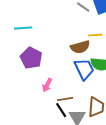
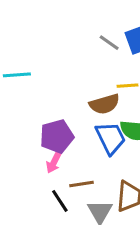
purple pentagon: (31, 58) -> (57, 136), moved, turned 30
black line: (61, 110) -> (60, 201), moved

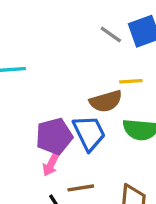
blue trapezoid: (111, 138) -> (89, 133), moved

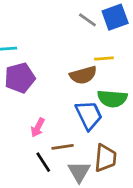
blue trapezoid: (89, 133) -> (89, 115), moved
purple pentagon: (54, 136) -> (20, 78), moved

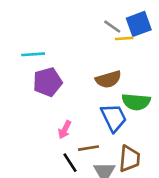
yellow line: (104, 59) -> (124, 38), moved

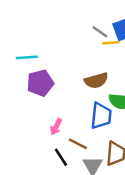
blue trapezoid: (114, 118) -> (101, 116), turned 32
brown line: (89, 148) -> (78, 144), turned 36

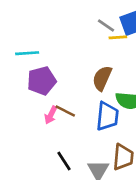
brown semicircle: (96, 80) -> (102, 78), turned 130
pink arrow: (56, 127) -> (51, 115), moved
brown line: (78, 144) -> (65, 111), moved

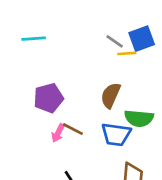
cyan line: (27, 53) -> (34, 39), moved
blue trapezoid: (107, 116) -> (116, 134), turned 92

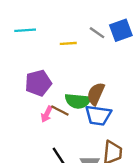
yellow line: (127, 53) -> (68, 43), moved
brown semicircle: (111, 95) -> (96, 94), moved
green semicircle: (139, 118) -> (78, 101), moved

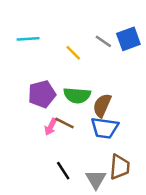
yellow line: (68, 43) -> (73, 53), turned 49
green semicircle: (78, 101) -> (77, 95), moved

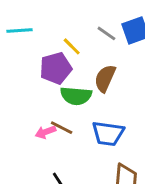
purple pentagon: (42, 94) -> (56, 68), moved
brown semicircle: (102, 105) -> (105, 78), moved
pink arrow: (51, 127) -> (46, 132), turned 42

